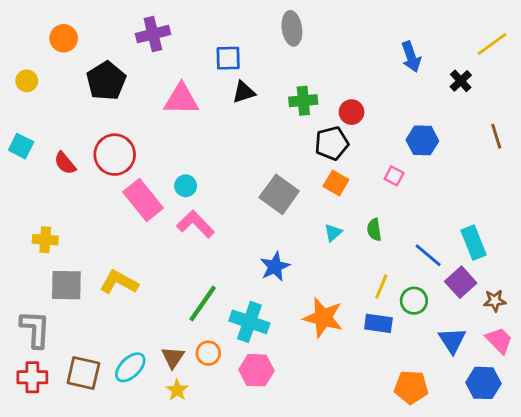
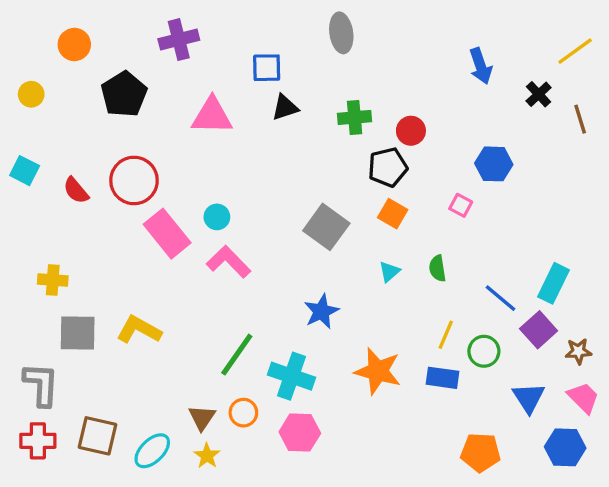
brown line: (496, 136) -> (580, 119), moved
cyan rectangle: (474, 243) -> (554, 283), turned 48
cyan ellipse: (130, 367) -> (152, 451), moved

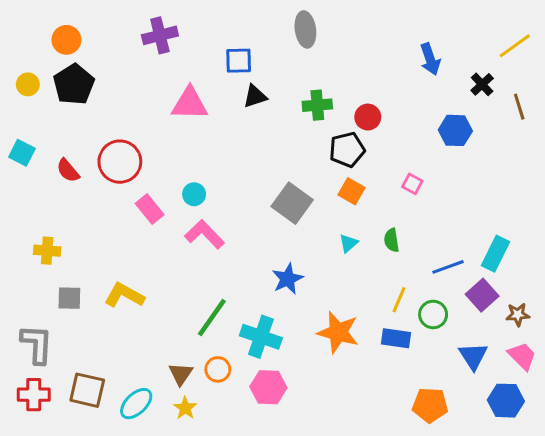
black pentagon: (124, 94) -> (74, 84), moved
blue hexagon: (494, 164) -> (455, 130), moved
pink rectangle: (167, 234) -> (150, 209), size x0.7
blue line: (500, 298) -> (448, 267), turned -60
gray square: (78, 333) -> (69, 298), size x0.7

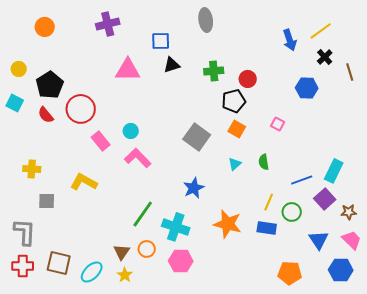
yellow line: (515, 46) -> (321, 31), moved
yellow circle: (28, 84) -> (19, 69), moved
black pentagon: (74, 84) -> (50, 85), moved
yellow L-shape: (124, 295) -> (84, 182), moved

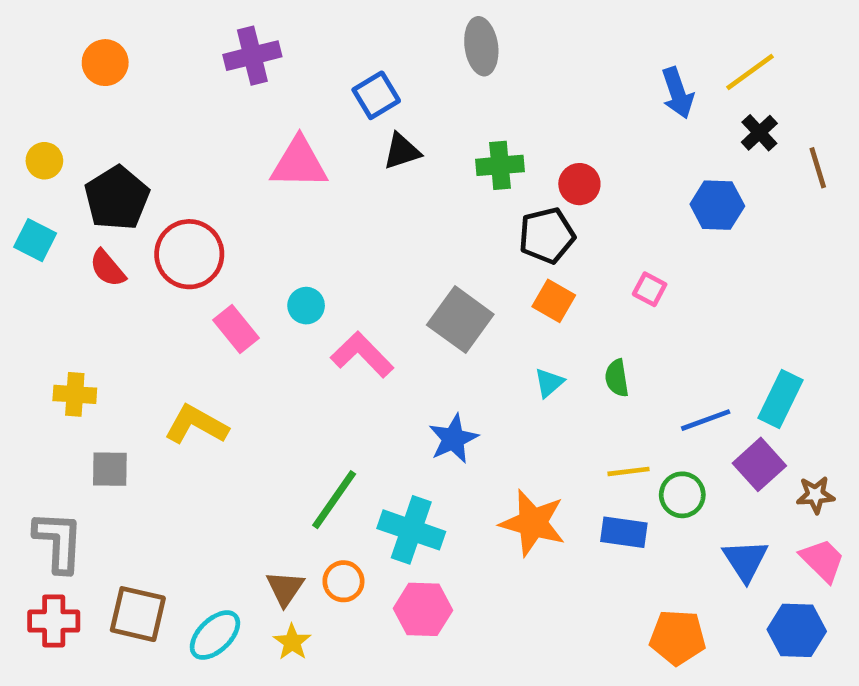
blue square: (161, 41) -> (376, 95), turned -30
pink L-shape: (138, 158) -> (362, 355), moved
yellow line: (269, 202) -> (629, 471), turned 60

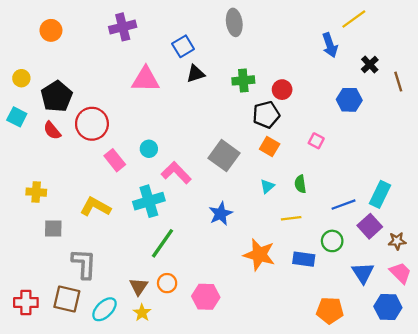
yellow line: (750, 72) -> (354, 19), moved
yellow line: (629, 471) -> (291, 218), moved
cyan cross: (411, 530) -> (149, 201), moved, turned -36
gray L-shape: (58, 542) -> (84, 264), moved

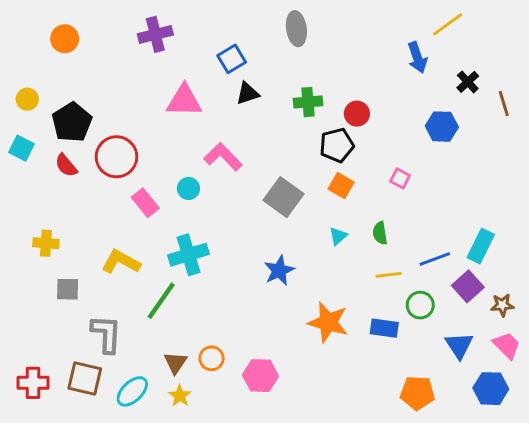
pink L-shape: (176, 173) -> (223, 157), moved
yellow line: (291, 218) -> (389, 275), moved
green line: (163, 243) -> (161, 301), moved

